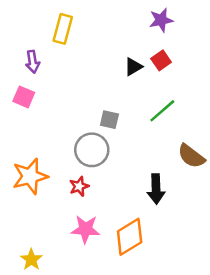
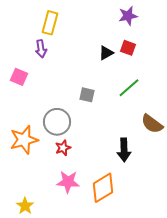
red square: (161, 60) -> (128, 48), turned -35
purple arrow: (33, 62) -> (41, 49), moved
gray circle: (92, 150) -> (57, 122), moved

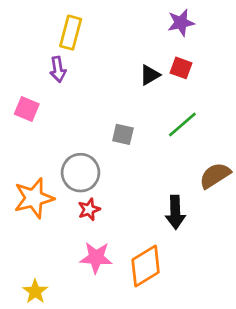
brown semicircle: (152, 124) -> (215, 175), turned 110

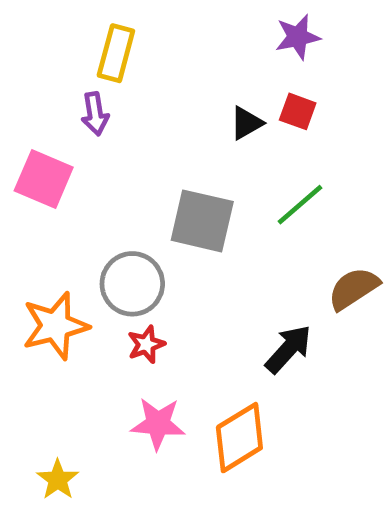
pink square: (27, 109) -> (44, 179), size x1.4
gray square: (123, 134) -> (202, 221), size x1.8
black arrow: (175, 212) -> (288, 349), turned -136

